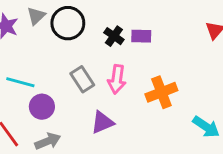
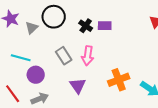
gray triangle: (36, 16) -> (32, 28), moved
orange cross: (161, 92) -> (119, 80), moved
purple triangle: (102, 122) -> (78, 86), turned -42

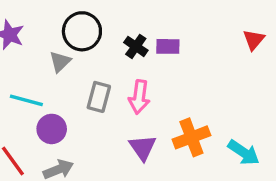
gray triangle: (32, 28) -> (60, 62), moved
gray rectangle: (64, 56) -> (99, 97), turned 48
purple triangle: (78, 86) -> (143, 147), moved

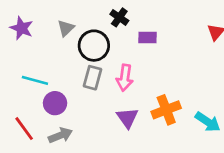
black circle: (82, 31) -> (94, 46), moved
black cross: (136, 46) -> (119, 17), moved
gray triangle: (60, 62) -> (66, 28), moved

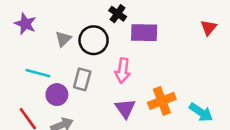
gray triangle: (66, 28) -> (63, 39), moved
purple rectangle: (147, 38) -> (144, 33), size x1.5
gray rectangle: (93, 78) -> (82, 79), moved

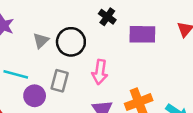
black cross: (118, 14) -> (107, 17), moved
purple rectangle: (144, 33) -> (142, 34), moved

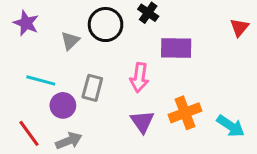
purple rectangle: (142, 34) -> (176, 48), moved
black circle: (71, 42) -> (106, 25), moved

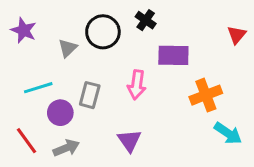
cyan line: (41, 80) -> (38, 88), turned -32
orange cross: (185, 113) -> (206, 95), moved
purple triangle: (142, 122) -> (129, 141), moved

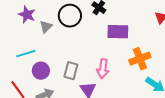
purple star: (24, 30) -> (27, 15), moved
pink arrow: (137, 85) -> (103, 69), moved
gray rectangle: (90, 95) -> (71, 71), moved

